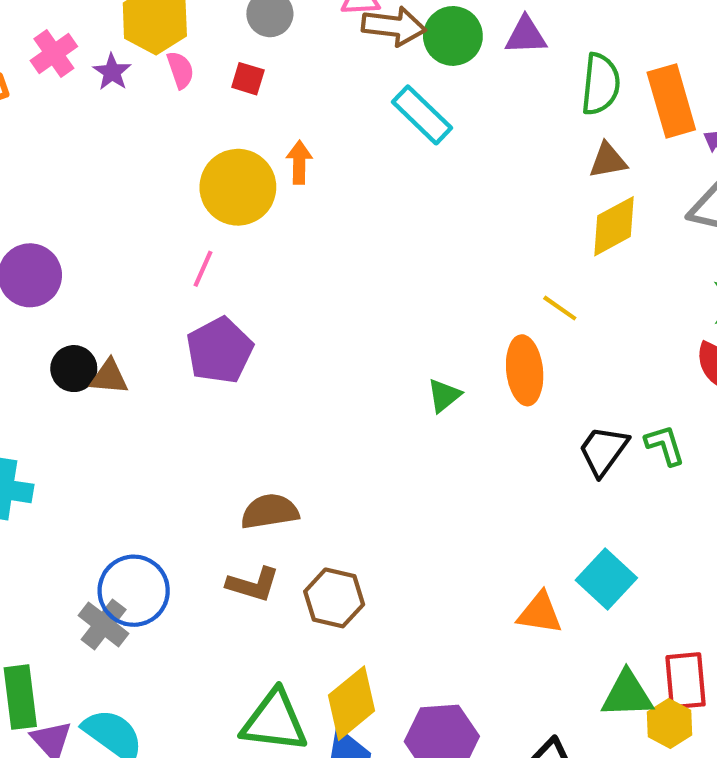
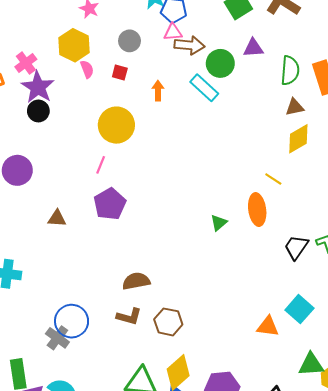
green circle: (453, 36) -> (220, 63), moved
purple star: (112, 72) -> (38, 87), moved, size x1.8
orange arrow: (299, 162) -> (158, 91), moved
black circle: (74, 369) -> (38, 111), moved

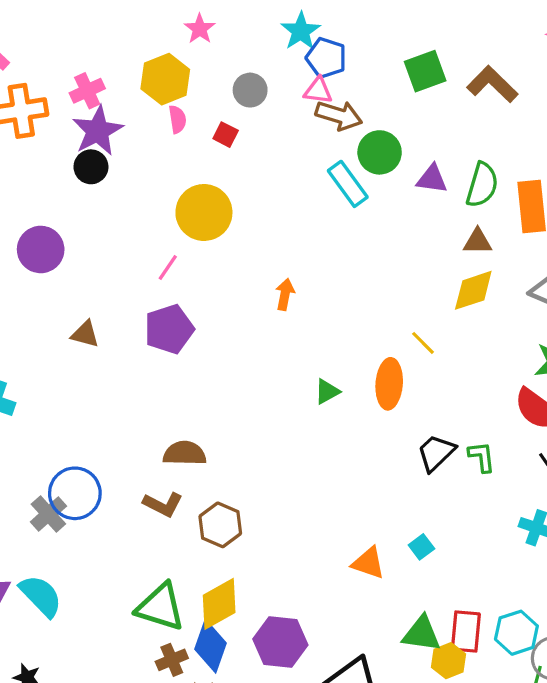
purple triangle: (253, 48) -> (432, 179), moved
orange arrow: (158, 91) -> (285, 294), moved
cyan square: (299, 309) -> (421, 547), size x0.6

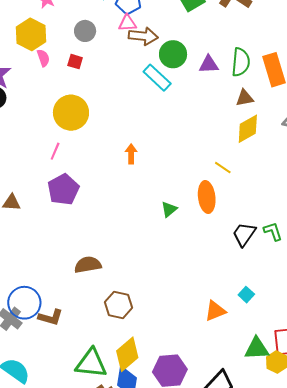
brown L-shape: (163, 504) -> (51, 317), moved
orange triangle: (368, 563) -> (215, 311), turned -30

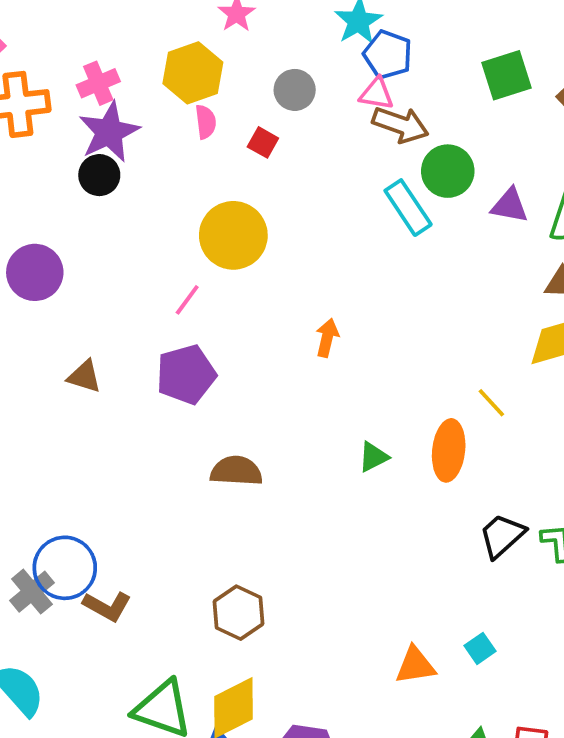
brown semicircle: (88, 265) -> (236, 471), moved

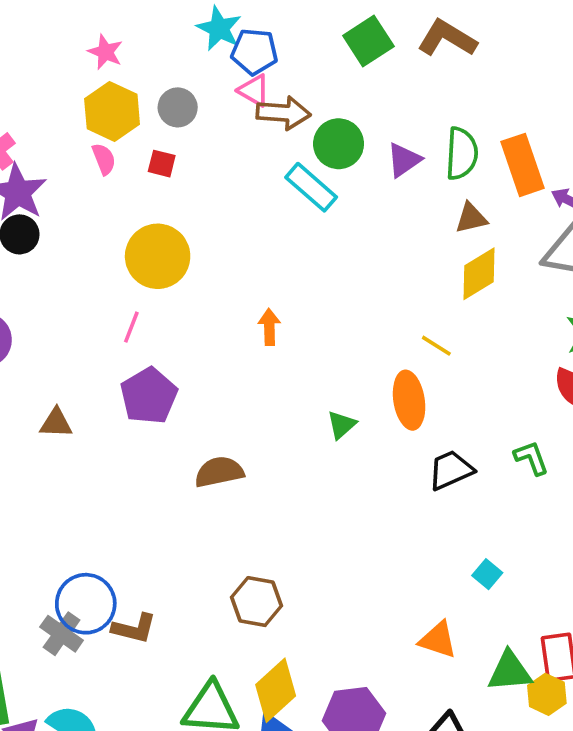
yellow hexagon: (193, 73) -> (112, 111), moved
pink triangle: (377, 94) -> (254, 90), turned 36
purple triangle: (510, 206) -> (404, 160), turned -30
black trapezoid: (502, 536) -> (451, 470), moved, turned 33
orange triangle: (415, 665) -> (438, 640), moved, turned 42

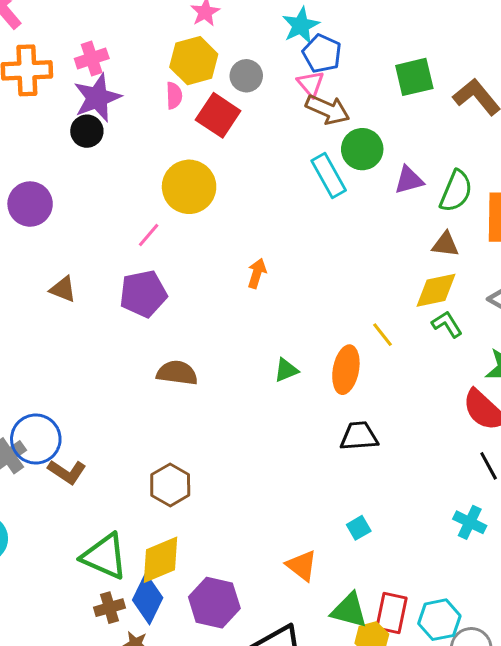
red square: (162, 164) -> (218, 115), size x1.8
green L-shape: (531, 458) -> (447, 324), moved, turned -32

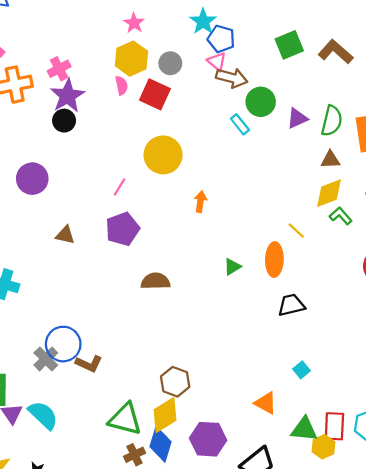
cyan rectangle: (329, 176) -> (240, 124), size x0.7
yellow circle: (189, 187) -> (163, 155), moved
brown hexagon: (170, 485) -> (175, 382), moved

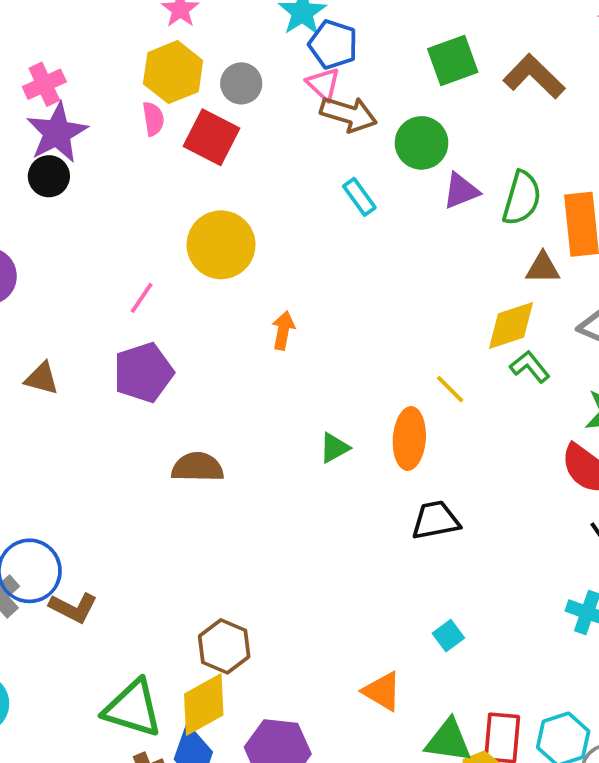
green circle: (261, 102) -> (422, 143), moved
brown triangle: (330, 160) -> (543, 268), moved

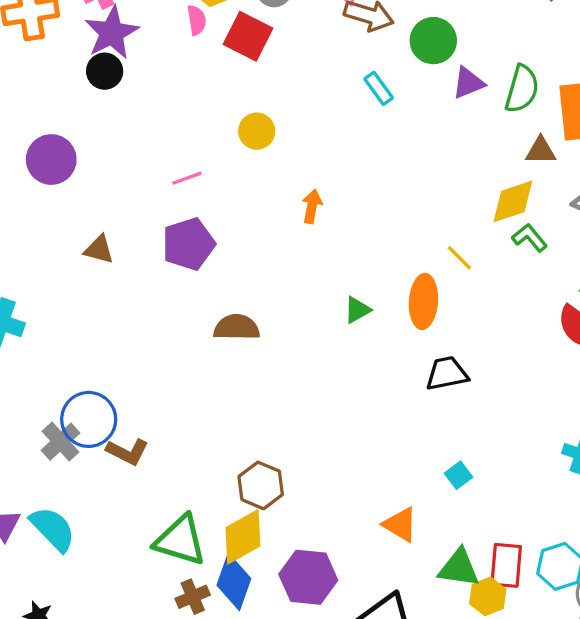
yellow circle: (221, 245) -> (257, 131), size x0.6
pink line: (142, 298) -> (187, 178), turned 36

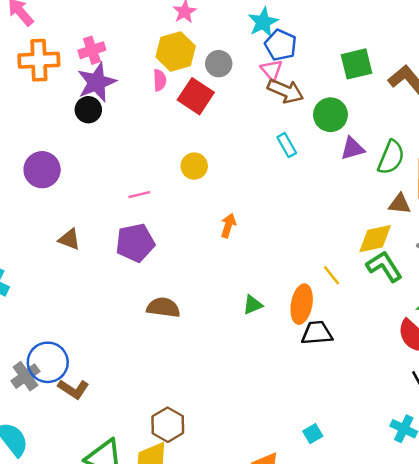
green L-shape: (530, 238) -> (384, 266), size x1.4
black trapezoid: (447, 373) -> (317, 333), moved

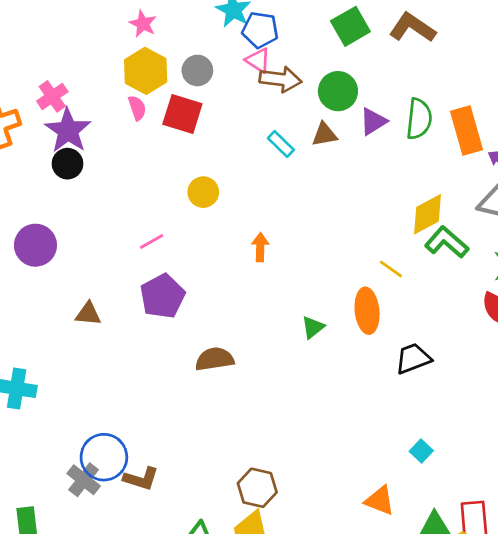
cyan rectangle: (287, 145) -> (281, 144), moved
brown triangle: (400, 204) -> (324, 134), moved
black trapezoid: (317, 333) -> (413, 358), moved

